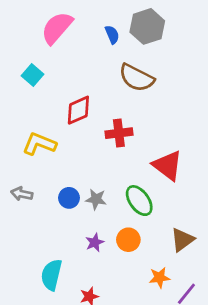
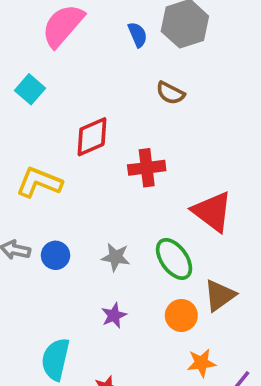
brown semicircle: (136, 78) -> (170, 93), size x0.6
blue circle: (69, 198) -> (56, 255), moved
orange circle: (128, 240) -> (181, 315), moved
brown triangle: (182, 240) -> (220, 295), moved

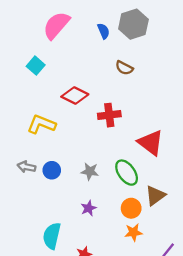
red diamond: (92, 137) -> (75, 95), turned 50
orange star: (201, 363) -> (133, 232), moved

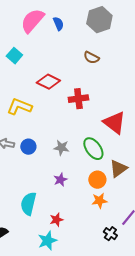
blue semicircle: (104, 31) -> (58, 24), moved

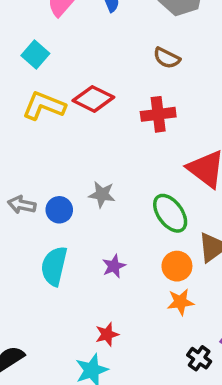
red cross: (78, 99) -> (158, 114), moved
yellow L-shape: (19, 107) -> (44, 106), moved
gray star: (61, 148) -> (102, 194), moved
cyan semicircle: (28, 204) -> (54, 266), moved

